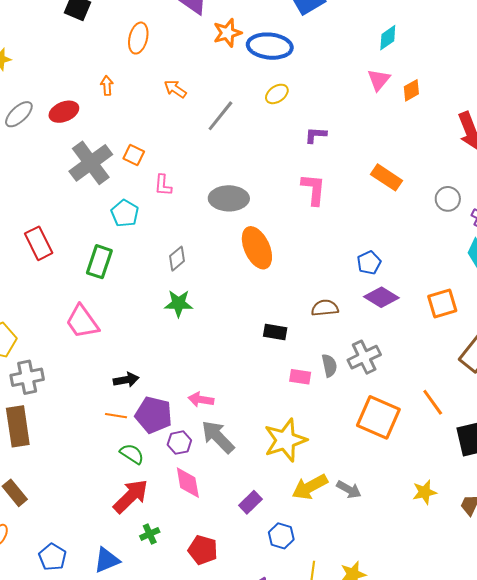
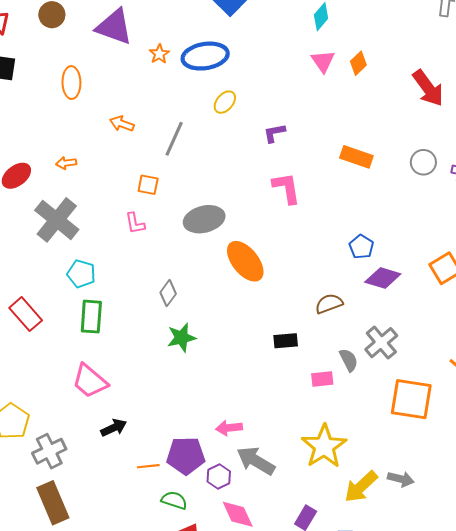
orange star: (227, 33) -> (159, 54), size x0.7
orange arrow: (107, 85) -> (66, 163), moved, turned -78
orange square: (134, 155) -> (148, 185), moved
cyan pentagon: (125, 213) -> (81, 274), moved
black arrow: (126, 380) -> (114, 428), moved

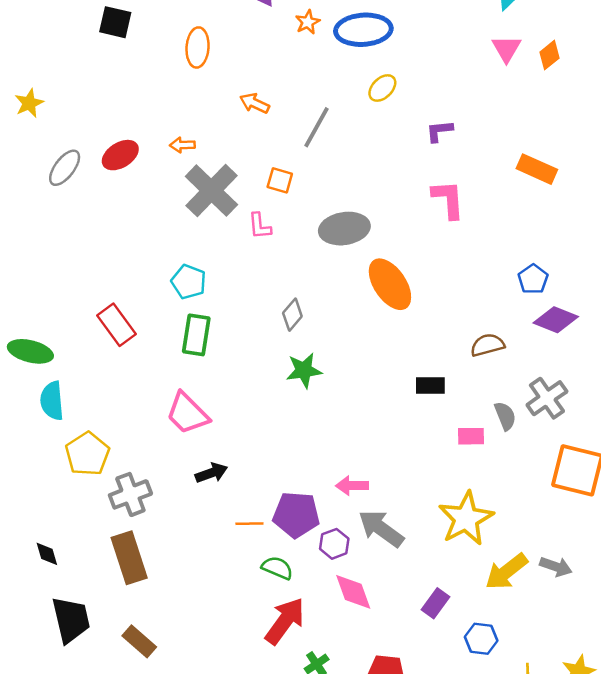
gray cross: (57, 220) -> (211, 191), moved

